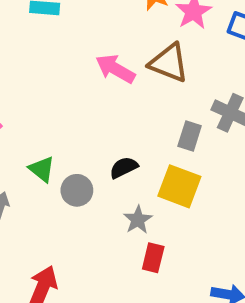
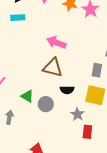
brown triangle: (169, 63) -> (53, 68), moved
black semicircle: (124, 168) -> (67, 90), turned -144

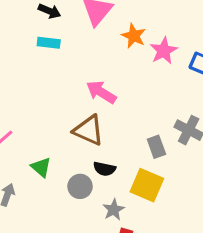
gray rectangle: (97, 70) -> (156, 147), turned -40
gray circle: (46, 104) -> (80, 186), moved

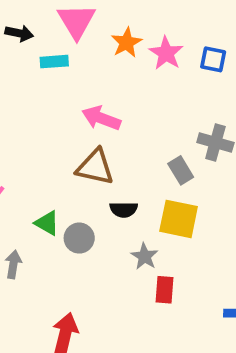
orange star: (134, 36) -> (127, 43), turned 30
cyan rectangle: (49, 43) -> (54, 62), moved
gray circle: (80, 186) -> (79, 238), moved

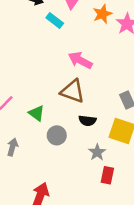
cyan rectangle: (54, 62) -> (55, 20), turned 35
green triangle: (47, 223) -> (37, 113), moved

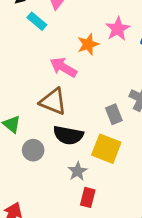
orange star: (102, 14) -> (88, 44), moved
black semicircle: (87, 121) -> (68, 135), size x1.5

